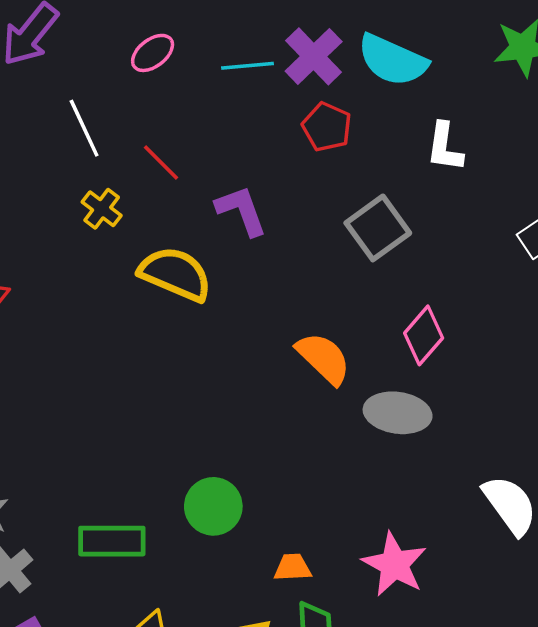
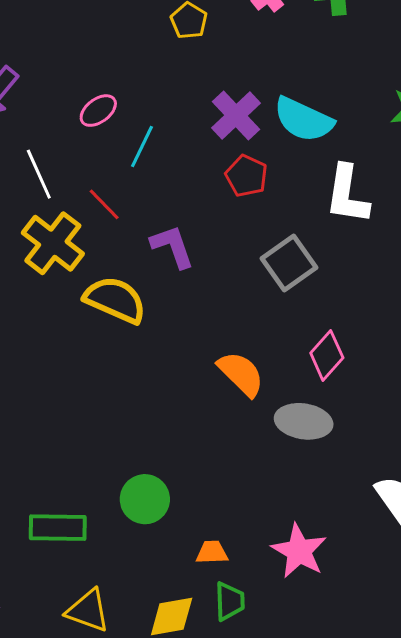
cyan line: (248, 66) -> (142, 146), moved, turned -60
white L-shape: (445, 147) -> (347, 195), size x1.4
yellow cross: (102, 209) -> (53, 243), size x1.8

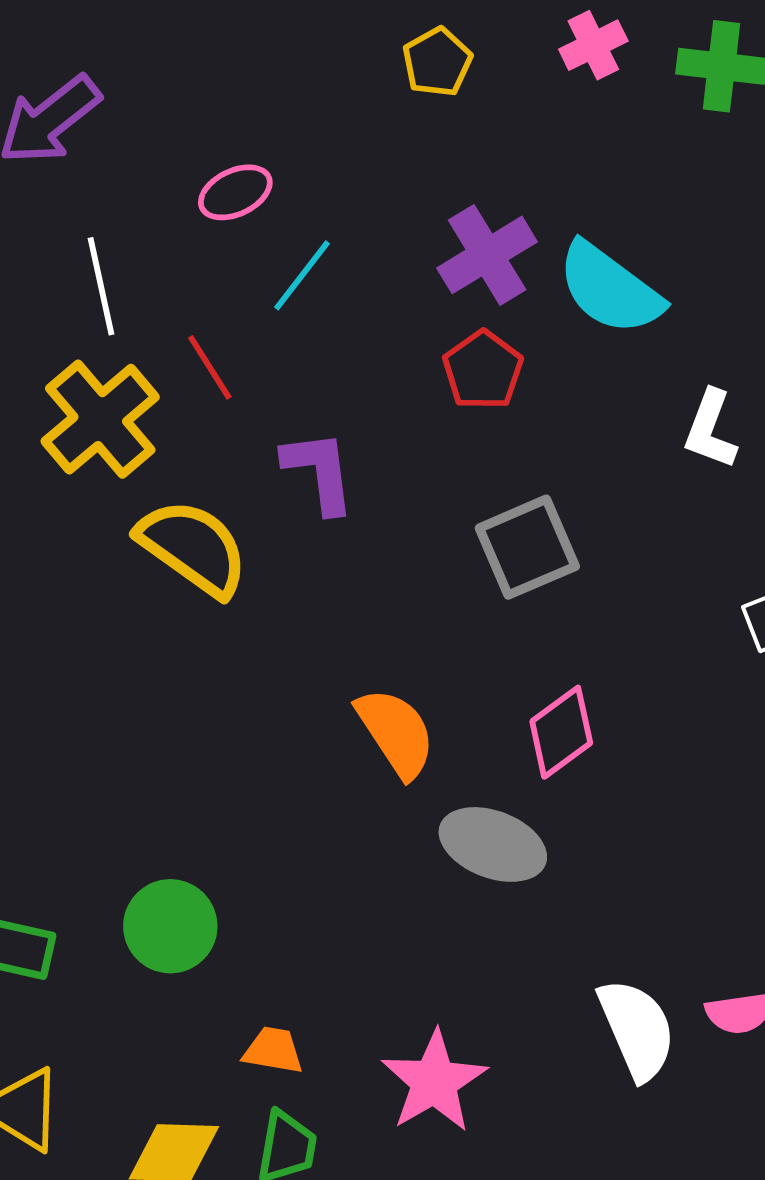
white L-shape: (347, 195) -> (710, 429), moved, size x0.7

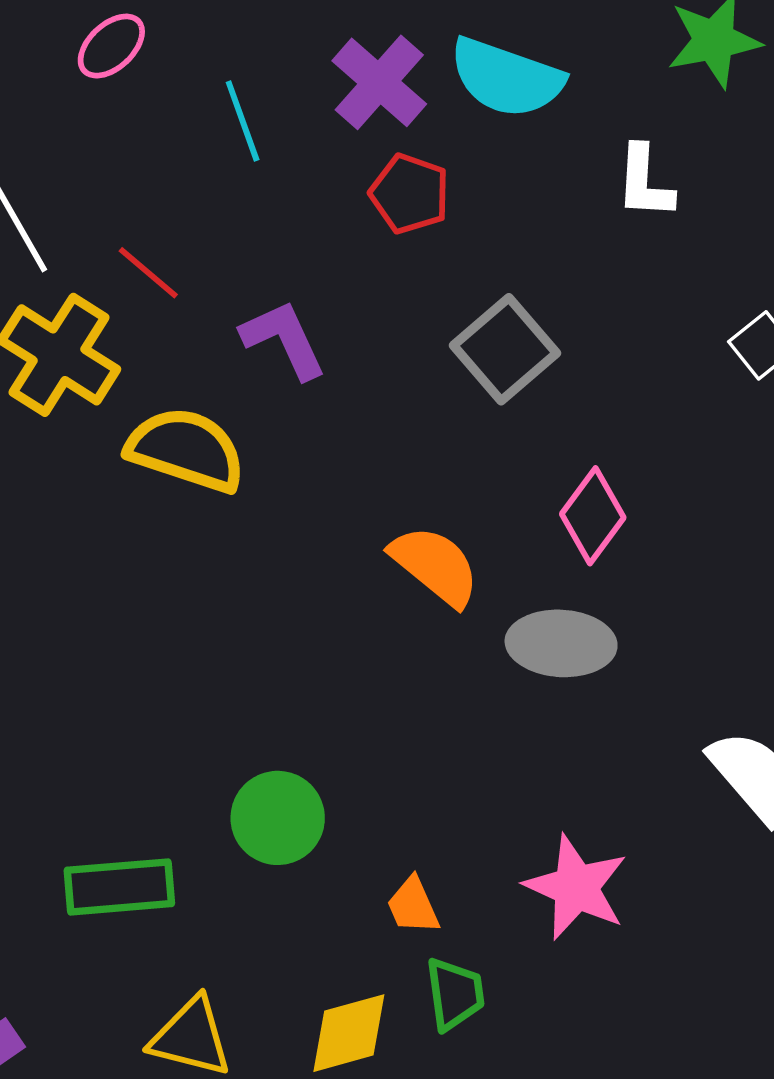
pink ellipse: (235, 192) -> (111, 46), moved
cyan line: (302, 275) -> (243, 121), moved, turned -40
orange trapezoid: (273, 1050) -> (413, 906), turned -106

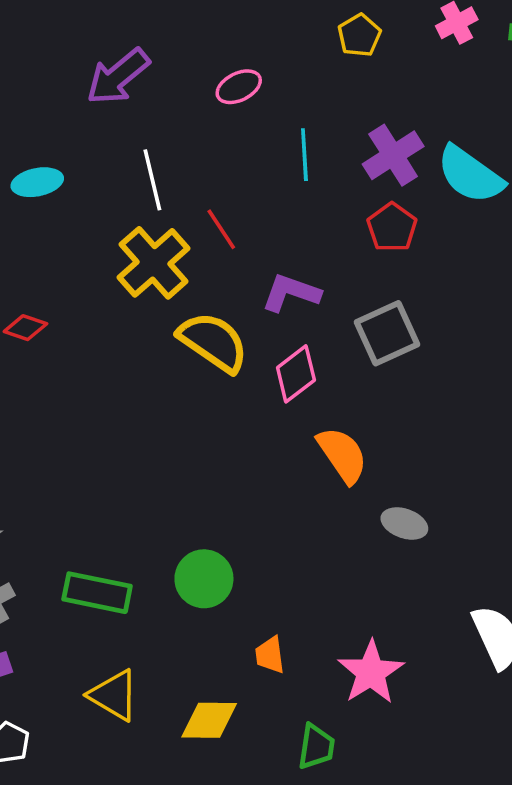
purple L-shape: (284, 339) -> (291, 293), turned -62
gray square: (505, 349) -> (387, 333), moved
pink diamond: (593, 516) -> (296, 374), moved
gray ellipse: (561, 643) -> (404, 523), size x0.7
green trapezoid: (455, 994) -> (316, 747), moved

